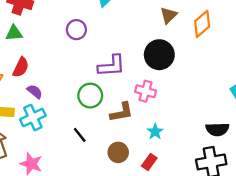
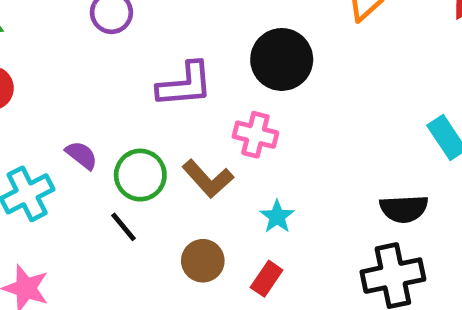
purple semicircle: (35, 92) -> (82, 155), moved
green circle: (90, 96) -> (140, 175), moved
brown L-shape: (122, 112) -> (208, 179), turned 60

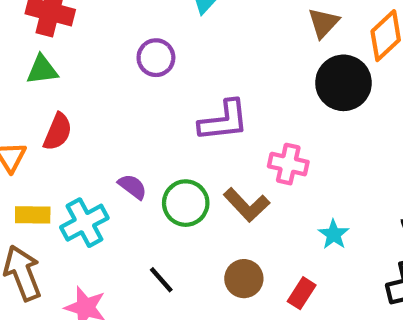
black circle: (282, 59) -> (343, 83), moved
cyan star: (277, 217) -> (334, 234), moved
black line: (123, 227) -> (161, 280), moved

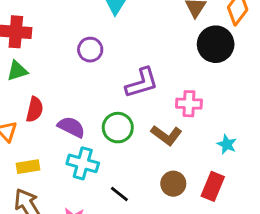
purple semicircle: (132, 187) -> (71, 127), moved, size x1.4
green circle: (186, 203) -> (118, 128), moved
cyan cross: (84, 223) -> (83, 163), moved, turned -36
red rectangle: (302, 293) -> (213, 186), size x1.4

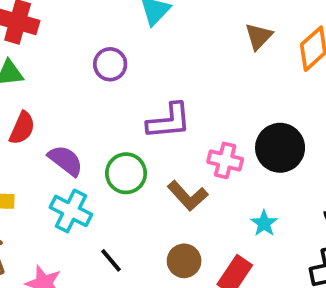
black circle: (216, 44) -> (280, 148), moved

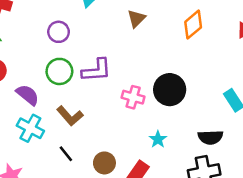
brown triangle: (259, 36) -> (136, 19), moved
green circle: (126, 173) -> (59, 71), moved
brown L-shape: (188, 196) -> (70, 116), moved
black line: (111, 260) -> (66, 154), moved

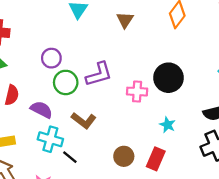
purple circle: (59, 32) -> (51, 58), moved
black line: (66, 154) -> (70, 157), moved

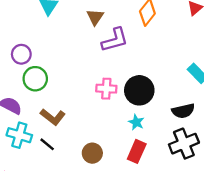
purple L-shape: (99, 74) -> (115, 40), moved
black circle: (169, 78) -> (139, 90), moved
black line: (70, 157) -> (47, 144), moved
red rectangle: (156, 159) -> (137, 151), moved

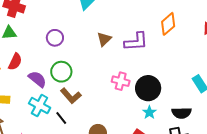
brown triangle: (95, 17) -> (104, 39), moved
green circle: (35, 79) -> (61, 72), moved
cyan star: (136, 122) -> (149, 112), moved

